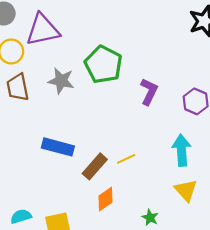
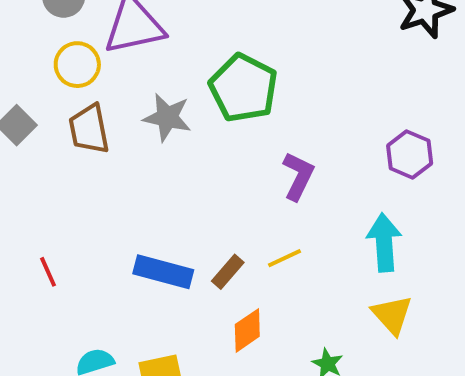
purple L-shape: (149, 92) -> (298, 176), moved
blue rectangle: (58, 147) -> (163, 272), moved
brown rectangle: (95, 166) -> (228, 272), size x0.7

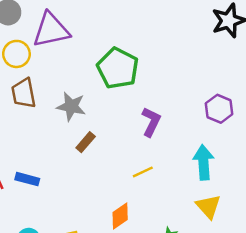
gray star: (167, 117) -> (71, 106), moved
blue rectangle: (163, 272) -> (27, 179), moved, size x0.7
brown rectangle: (228, 272) -> (86, 142), moved

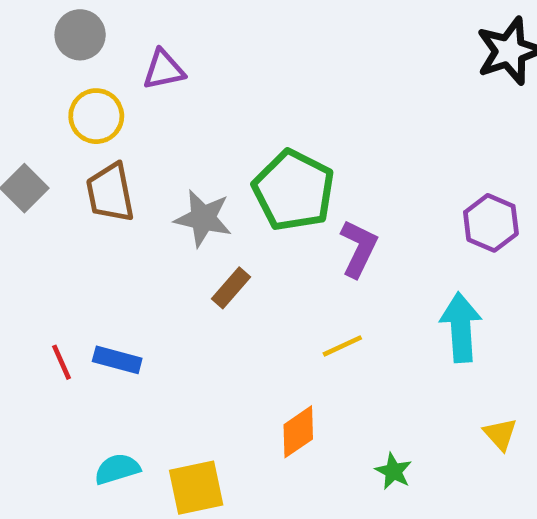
purple triangle: (51, 30) -> (164, 70), size x0.6
green pentagon: (118, 68) -> (294, 190), moved
yellow triangle: (208, 206) -> (500, 434), moved, size x0.7

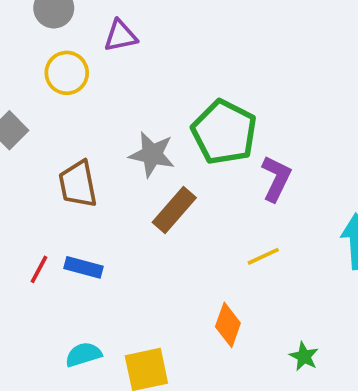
brown trapezoid: (110, 193) -> (78, 184), moved
brown rectangle: (231, 288) -> (174, 210), size x1.4
red line: (61, 362) -> (39, 269), turned 52
orange diamond: (298, 432) -> (228, 325), turned -36

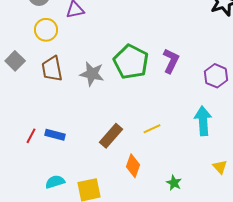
purple L-shape: (276, 179) -> (171, 61), moved
brown trapezoid: (78, 184) -> (52, 69), moved
brown rectangle: (174, 210) -> (111, 136), moved

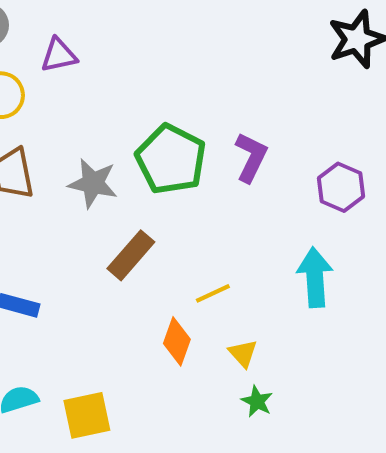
brown rectangle: (111, 136) -> (131, 255), moved
orange diamond: (133, 166) -> (177, 341), moved
yellow triangle: (220, 167) -> (243, 353), moved

